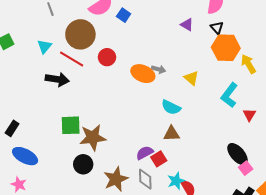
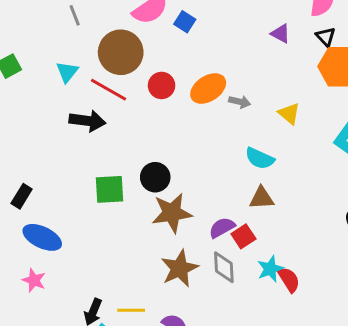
orange ellipse: (143, 74) -> (208, 89), moved, turned -55
brown star: (93, 138) -> (172, 213), moved
black circle: (83, 164) -> (155, 177), moved

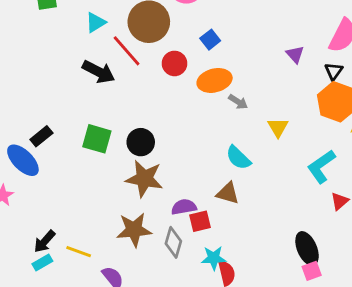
blue square: (185, 22) -> (210, 40), moved
black rectangle: (22, 196) -> (41, 136), moved

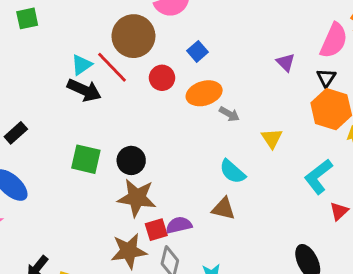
cyan triangle: (96, 22) -> (82, 65), moved
black rectangle: (41, 136) -> (16, 133), moved
red square: (200, 221) -> (156, 230), moved

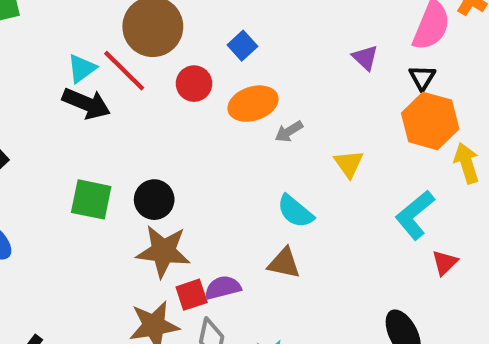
gray arrow: (229, 114) -> (289, 131), turned 120

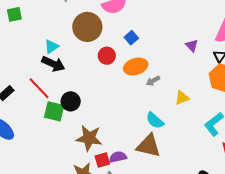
red line: (124, 71) -> (39, 88), moved
yellow triangle: (349, 164) -> (182, 98), turned 42
black circle: (154, 200) -> (71, 101), moved
brown triangle: (284, 263) -> (149, 146), size x1.5

